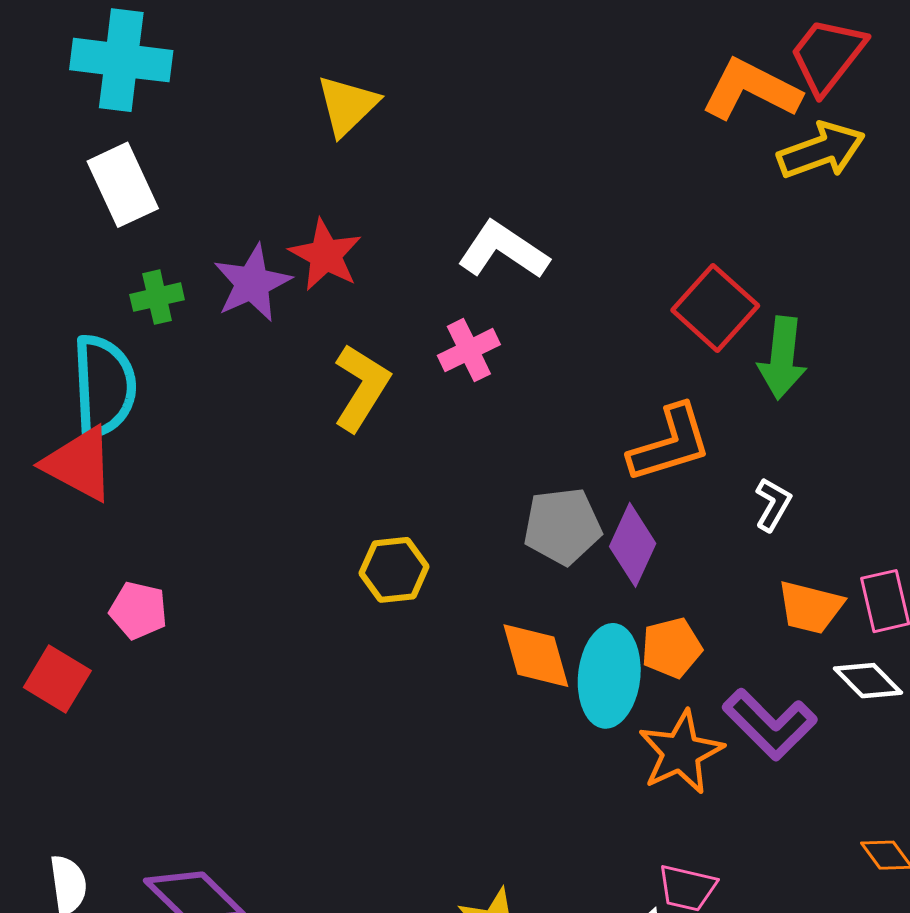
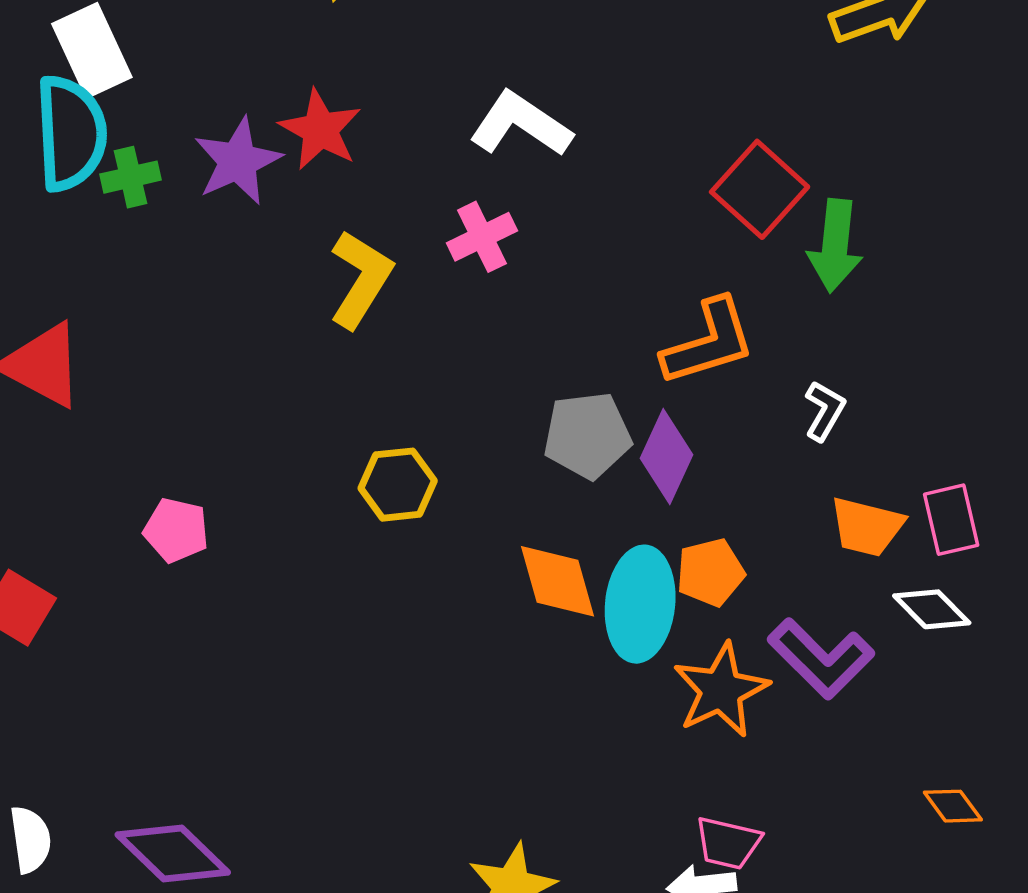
cyan semicircle: (104, 386) -> (71, 133), moved
pink pentagon: (138, 610) -> (176, 530), moved

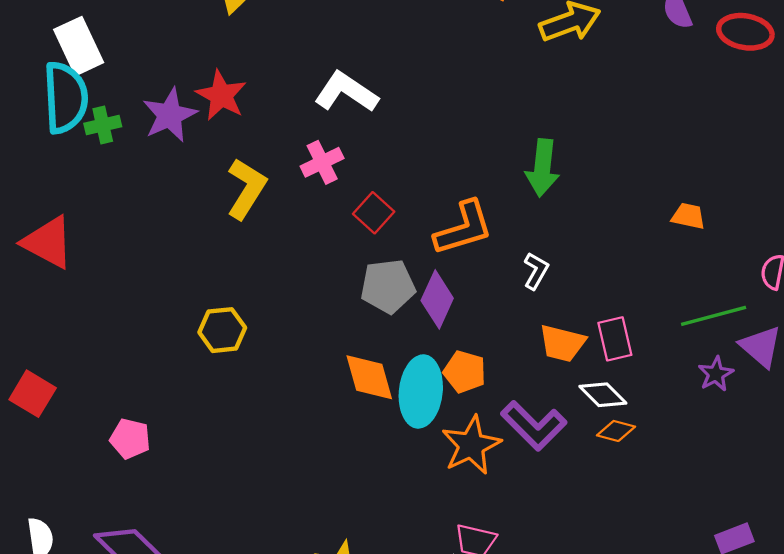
red square: (760, 189) -> (374, 213), moved, size x0.7
yellow hexagon: (398, 485) -> (222, 330), moved
pink pentagon: (176, 530) -> (130, 439), moved
orange pentagon: (710, 572) -> (465, 372), turned 30
orange diamond: (953, 806) -> (616, 431), moved, turned -39

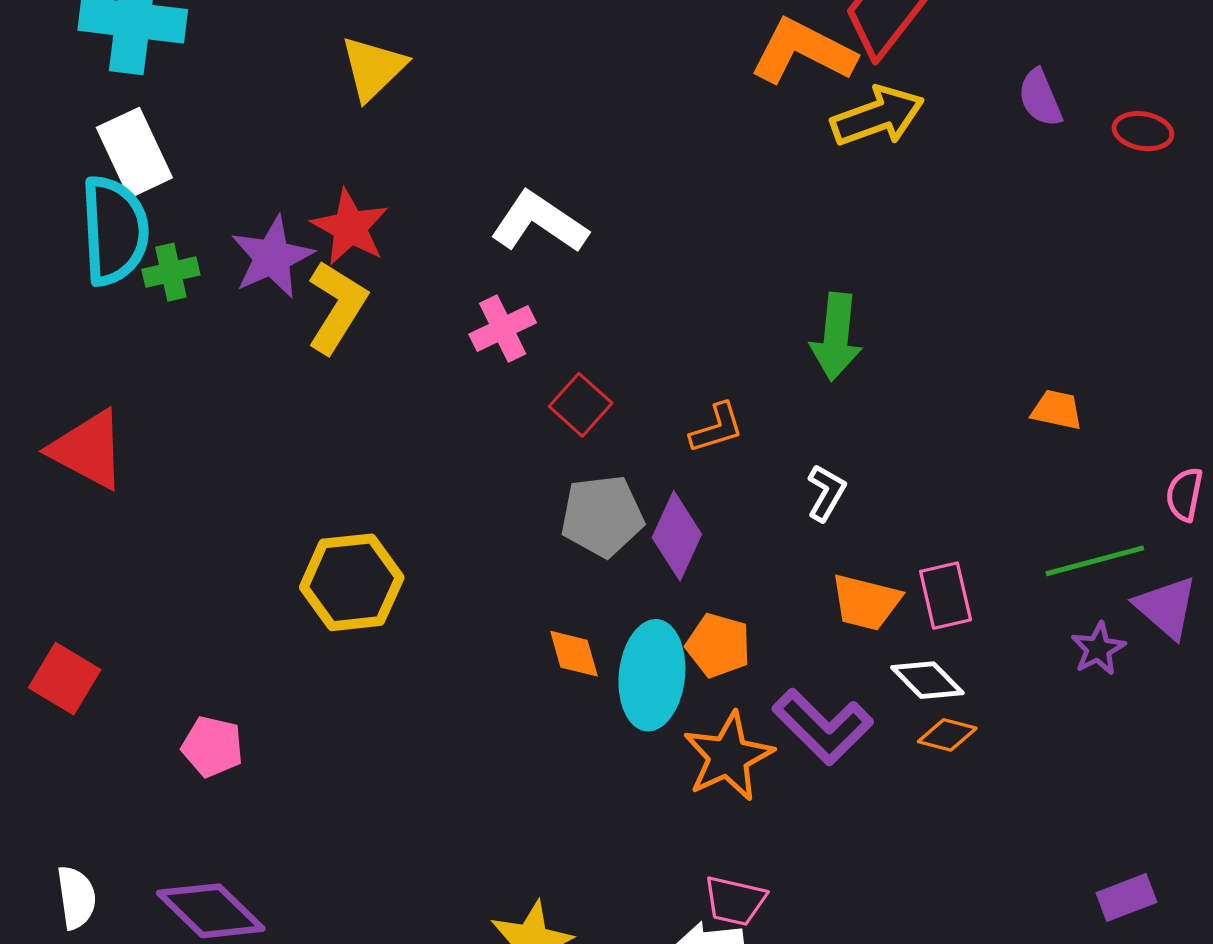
red ellipse: (745, 32) -> (1143, 131), size x0.7
yellow L-shape: (246, 189) -> (337, 307), moved
orange L-shape: (464, 228) -> (717, 428), size x0.6
yellow hexagon: (222, 330) -> (352, 582), size x1.4
orange diamond: (369, 377) -> (574, 654), size x0.7

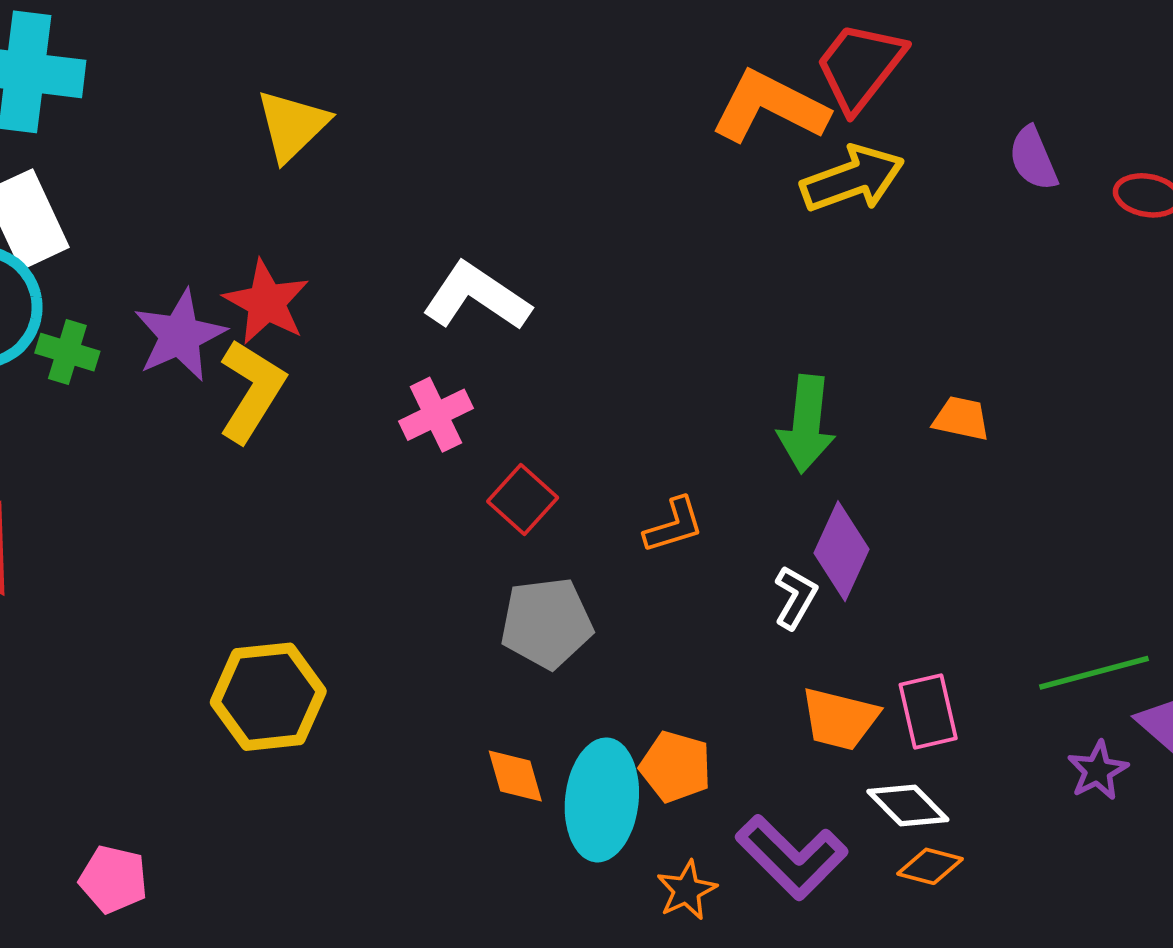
green cross: (171, 272) -> (67, 352), turned 30
orange trapezoid: (1057, 410) -> (961, 418), moved
purple diamond: (677, 536) -> (841, 551), moved
orange star: (728, 757) -> (687, 890), size x0.6

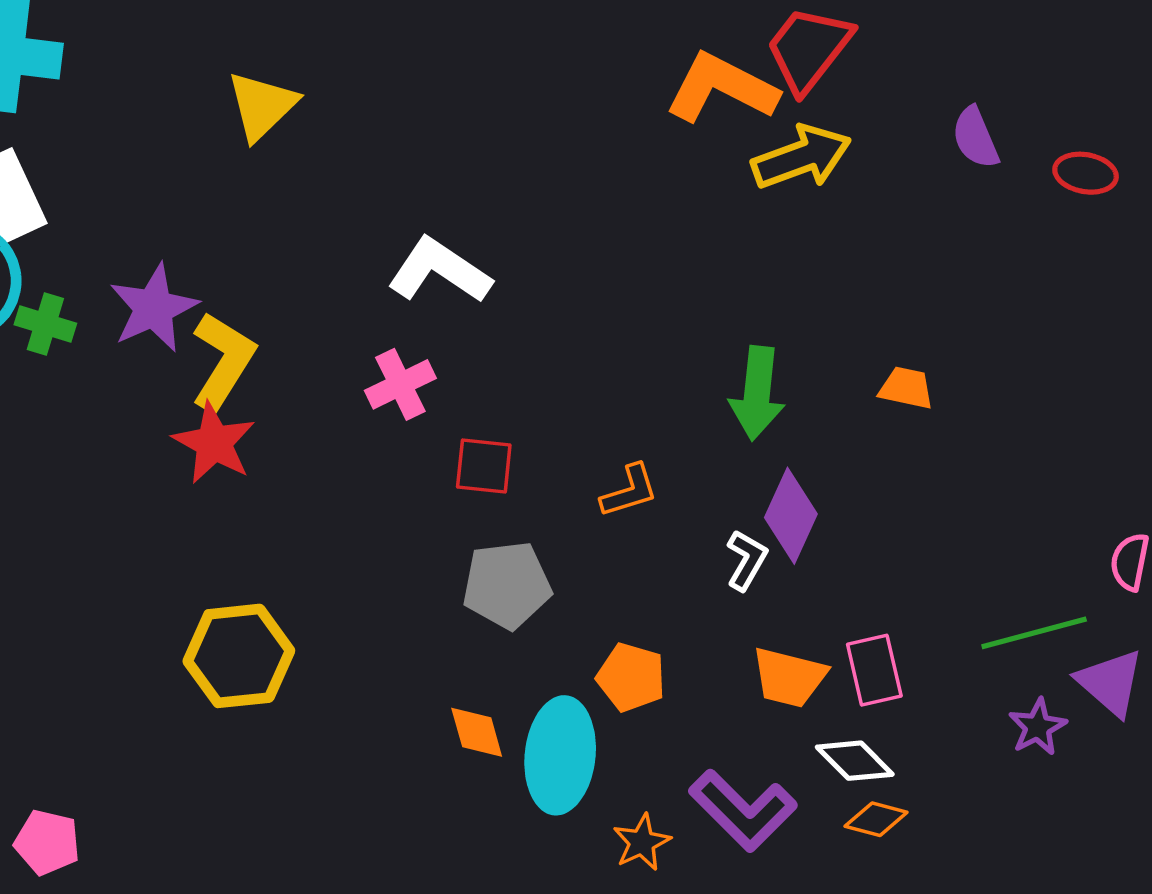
red star: (266, 302) -> (214, 443), moved
red square: (523, 500) -> (484, 466), turned -36
orange pentagon: (676, 767) -> (631, 677), moved
pink pentagon: (113, 879) -> (47, 842), moved

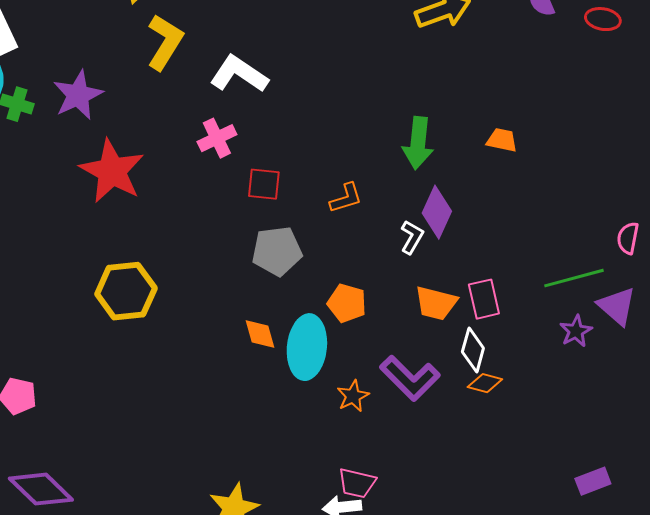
yellow L-shape: (223, 361) -> (165, 42), moved
red star: (214, 443) -> (112, 171), size x1.4
white diamond: (855, 761) -> (473, 350), turned 60

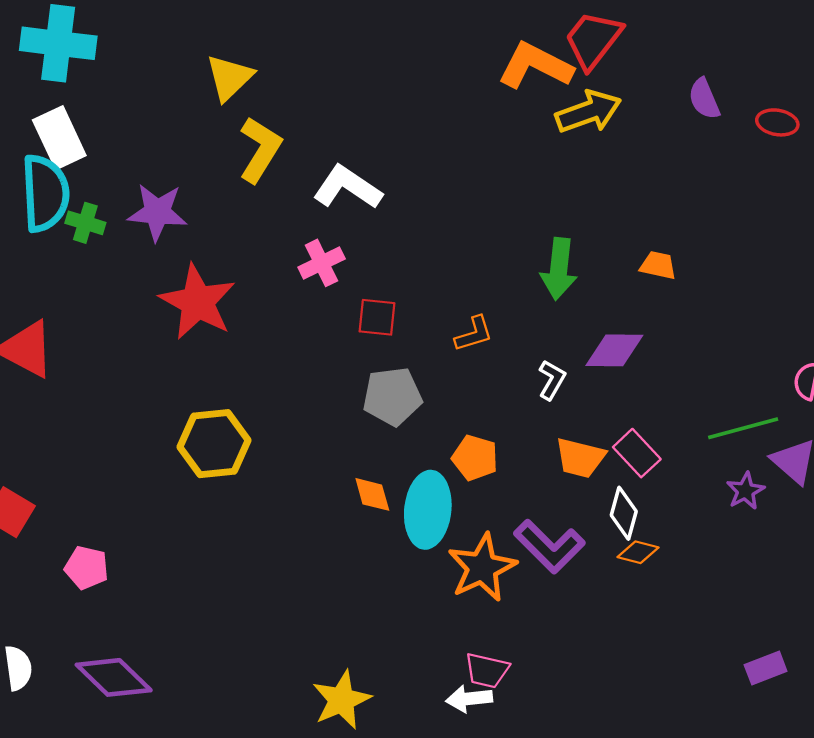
purple star: (78, 95) -> (157, 212), turned 30
purple diamond: (437, 212) -> (614, 350), moved, turned 66
pink rectangle: (484, 299) -> (637, 453), turned -30
orange star: (353, 396) -> (482, 568), size x1.8

